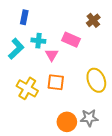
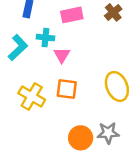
pink rectangle: (71, 40) -> (72, 15), moved, turned -36

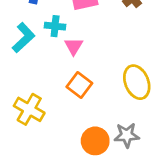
orange square: (67, 89) -> (79, 85), turned 30
yellow cross: (32, 96) -> (29, 109), moved

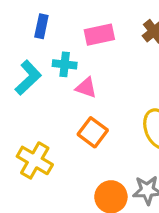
pink triangle: (74, 46) -> (86, 88), turned -42

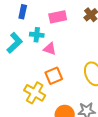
orange square: (93, 132) -> (54, 76), turned 30
yellow cross: (35, 160) -> (35, 93), moved

